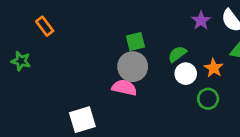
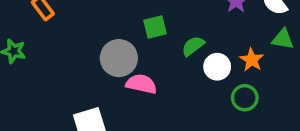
green semicircle: (177, 54) -> (193, 46), moved
gray circle: (133, 67) -> (119, 58), moved

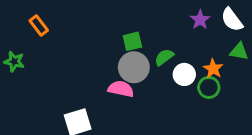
gray circle: (119, 58) -> (134, 67), moved
green circle: (245, 98) -> (209, 87), moved

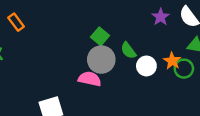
green square: (132, 41) -> (100, 36), turned -36
green semicircle: (164, 57) -> (128, 50), turned -90
green circle: (209, 87) -> (184, 69), moved

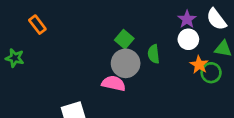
green semicircle: (128, 50) -> (154, 54), turned 30
white circle: (146, 66) -> (188, 39), moved

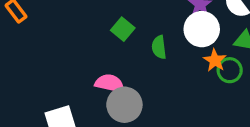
white circle: (188, 39) -> (202, 29), size x1.4
gray circle: (126, 63) -> (124, 105), moved

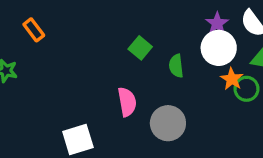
pink semicircle: (110, 83) -> (127, 102), turned 68
gray circle: (124, 105) -> (168, 123), moved

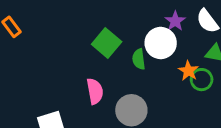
green square: (140, 48) -> (107, 43), size x1.4
white circle: (219, 48) -> (161, 43), moved

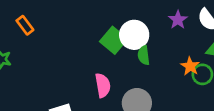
white circle: (161, 43) -> (134, 35), moved

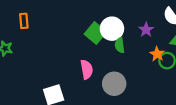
purple star: (178, 20) -> (146, 30), moved
orange rectangle: (25, 25) -> (24, 21), turned 32

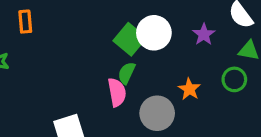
green semicircle: (120, 45) -> (127, 73), moved, turned 32
orange star: (157, 54) -> (189, 89), moved

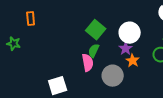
white circle: (154, 33) -> (130, 33), moved
purple star: (204, 34) -> (126, 49), moved

